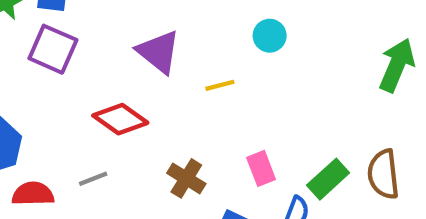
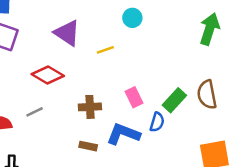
brown cross: (186, 178) -> (90, 107), turned -30

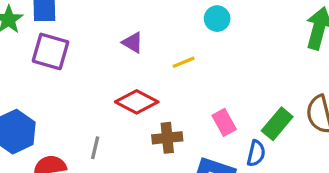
purple triangle: (67, 33) -> (133, 43), size x0.6
red diamond: (48, 75) -> (137, 102), moved
gray line: (35, 112) -> (95, 148), turned -48

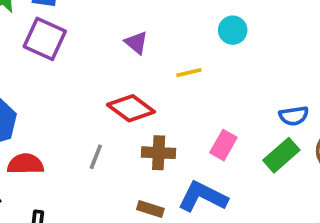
pink rectangle: (224, 122) -> (223, 145), turned 50
gray line: (95, 148) -> (96, 157), moved
blue semicircle: (256, 153) -> (294, 116), moved, turned 60

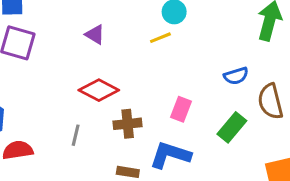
yellow line: (189, 73) -> (160, 38), moved
green rectangle: (281, 155) -> (232, 127), moved

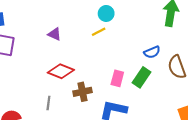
green rectangle: (232, 127) -> (142, 77), moved

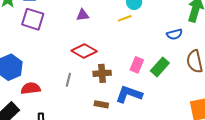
purple triangle: (55, 34) -> (83, 15), turned -40
blue semicircle: (152, 52) -> (174, 34), moved

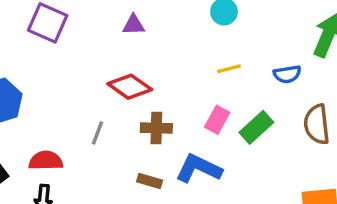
yellow line: (125, 18) -> (229, 69), moved
red semicircle: (31, 88) -> (46, 161), moved

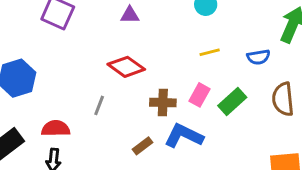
brown cross: (156, 128) -> (163, 103), moved
brown rectangle: (150, 181) -> (143, 146), turned -54

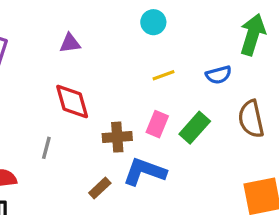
red diamond: (126, 67) -> (72, 101), turned 45

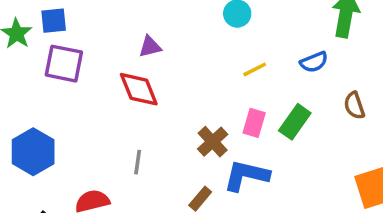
red diamond: (72, 101) -> (139, 89), moved
brown semicircle: (251, 119) -> (354, 106), size x0.7
brown cross: (117, 137) -> (213, 142), turned -32

